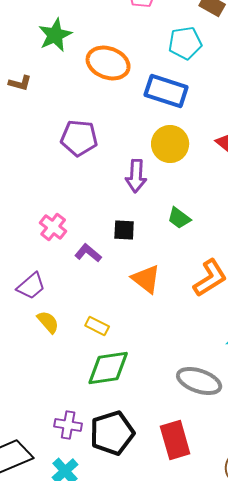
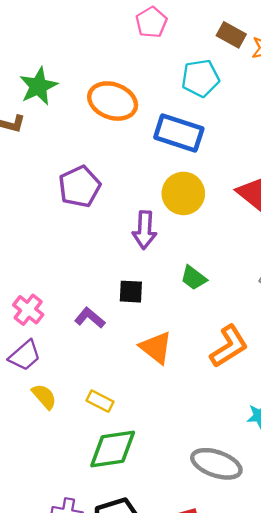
green star: (55, 35) -> (38, 86), moved
purple pentagon: (79, 138) -> (80, 187), turned -30
pink cross: (53, 227) -> (28, 310), moved

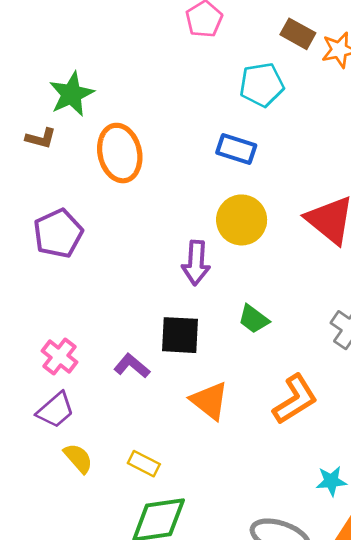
orange ellipse: (113, 101) -> (120, 153), moved, turned 57
blue rectangle: (179, 133) -> (236, 149), size x0.7
purple pentagon: (80, 187) -> (58, 233), moved
black square: (131, 292) -> (180, 335), size x1.4

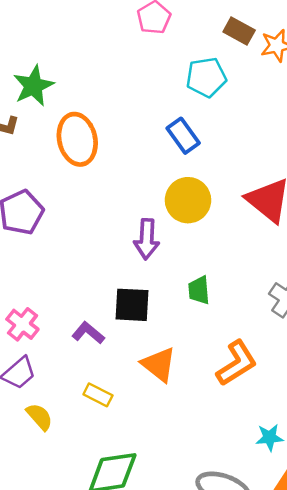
blue rectangle: (236, 149) -> (183, 136), turned 36
green trapezoid: (254, 319) -> (199, 290), turned 48
yellow rectangle: (144, 464) -> (98, 395), moved

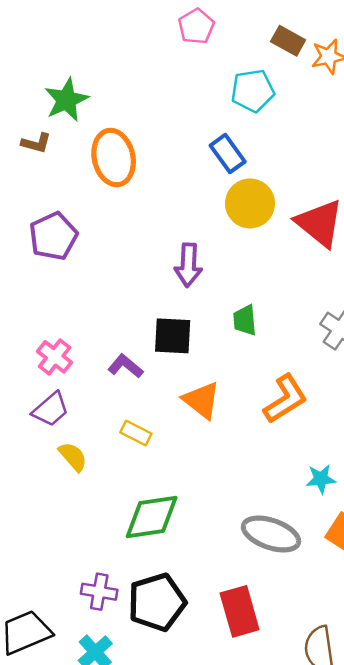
yellow circle: (188, 200) -> (250, 203), moved

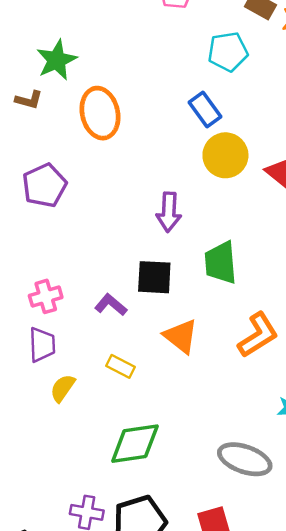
green trapezoid: (245, 320) -> (221, 263), size x1.5
pink cross: (55, 357) -> (46, 296), turned 36
purple trapezoid: (51, 409) -> (42, 345), turned -51
yellow semicircle: (73, 457) -> (63, 388), turned -104

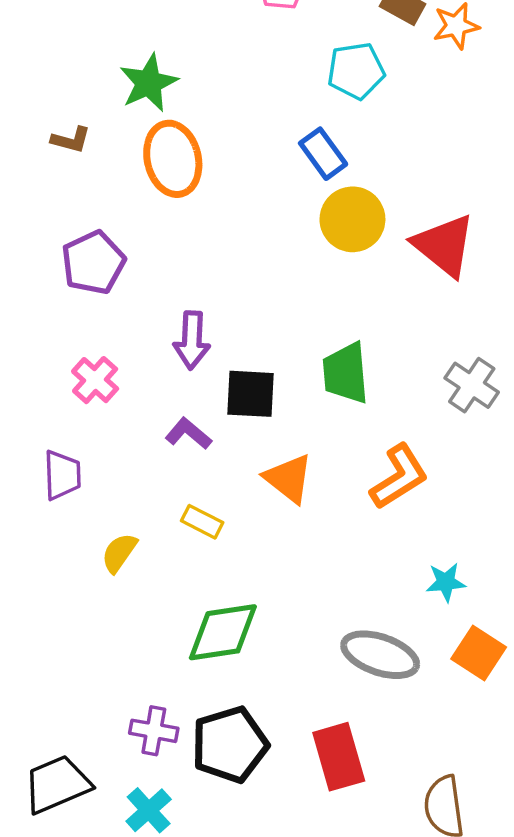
green star: (57, 60) -> (149, 83), moved
purple arrow: (169, 212) -> (192, 340), moved
pink cross: (46, 296) -> (95, 380), moved, turned -32
purple trapezoid: (42, 345) -> (62, 475), moved

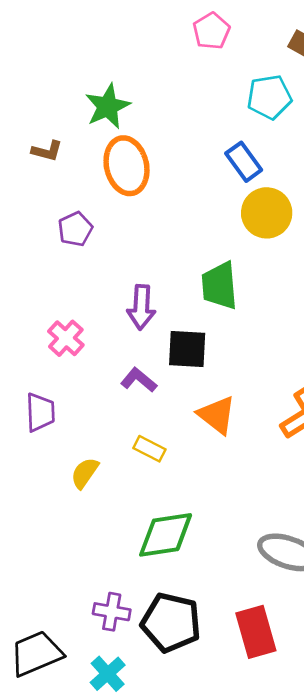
purple pentagon: (93, 263) -> (75, 229), moved, size x0.7
green trapezoid: (346, 373) -> (219, 286), moved
black pentagon: (230, 745) -> (171, 623), turned 30

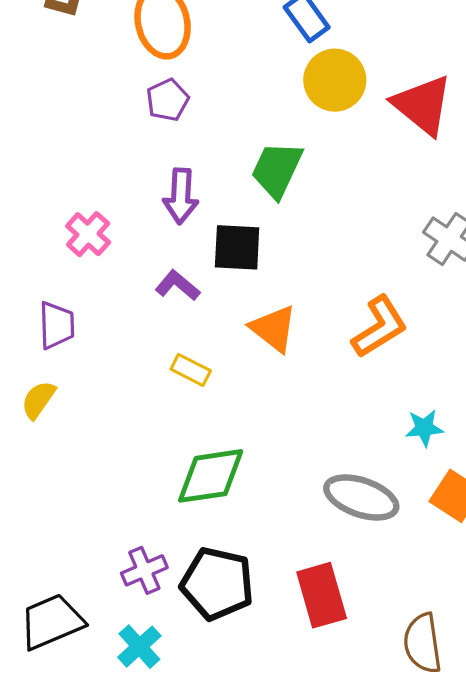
purple pentagon: (75, 229) -> (168, 100), moved
green trapezoid: (219, 286) -> (277, 170), turned 30
yellow semicircle: (85, 473) -> (38, 400), moved
purple cross: (112, 612) -> (144, 570), turned -33

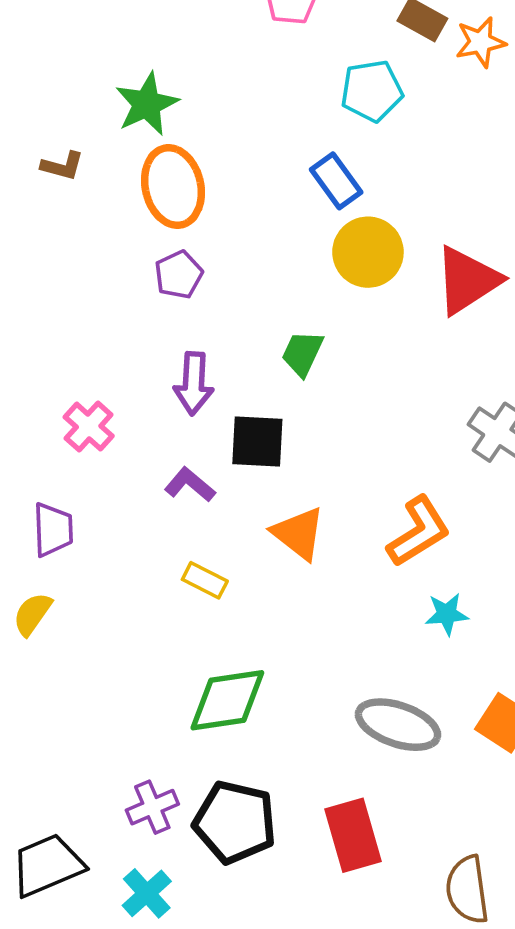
red triangle: (423, 105) -> (467, 280), turned 48
green trapezoid: (277, 170) -> (302, 353), size x0.7
cyan star: (424, 428) -> (447, 614), moved

